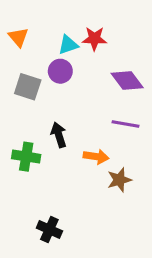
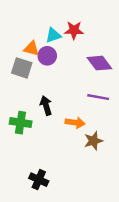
orange triangle: (18, 37) -> (31, 49), moved, turned -35

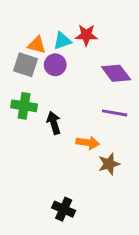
orange triangle: (31, 49) -> (37, 45), moved
gray square: (22, 68) -> (25, 65), moved
green cross: (21, 123) -> (24, 106), moved
black cross: (39, 180) -> (64, 209), moved

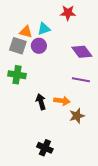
red star: (86, 35) -> (68, 13), moved
black arrow: (54, 123) -> (41, 102), moved

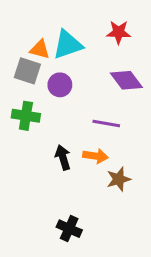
red star: (68, 13) -> (119, 32), moved
cyan triangle: (44, 29) -> (68, 45), size x1.5
purple circle: (39, 46) -> (60, 85), moved
purple line: (81, 80) -> (106, 123), moved

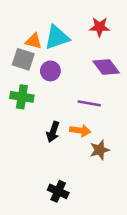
black arrow: (63, 157) -> (53, 132), turned -144

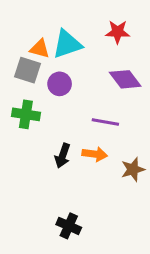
brown star: (100, 150) -> (133, 169), moved

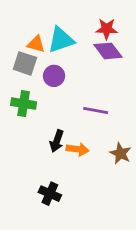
purple diamond: (125, 79) -> (108, 51), moved
orange arrow: (95, 154) -> (78, 149), moved
brown star: (133, 169) -> (120, 153), turned -30
black cross: (69, 226) -> (50, 194), moved

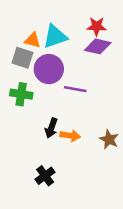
purple diamond: (108, 51) -> (98, 46), turned -40
purple circle: (54, 76) -> (49, 69), size x1.5
purple line: (96, 111) -> (75, 89), moved
black cross: (50, 194) -> (45, 176), turned 30

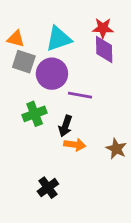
orange triangle: (32, 40) -> (16, 39), moved
purple diamond: (98, 46) -> (104, 50), turned 76
green cross: (21, 94) -> (35, 114), moved, turned -30
black arrow: (51, 128) -> (65, 126), moved

